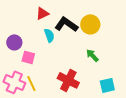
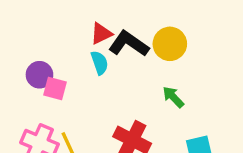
red triangle: (42, 13) -> (101, 34), moved
pink square: (28, 57) -> (55, 88), moved

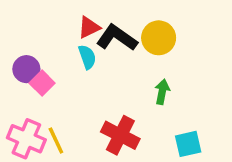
pink square: (55, 88) -> (42, 83), turned 30
green arrow: (173, 97) -> (162, 92), turned 55

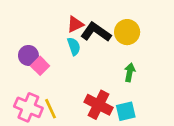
cyan square: (188, 144) -> (126, 111), moved

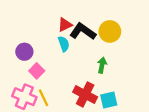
pink square: (40, 66) -> (37, 71), moved
green arrow: (130, 72) -> (102, 65), moved

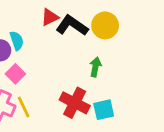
cyan semicircle: (64, 44) -> (17, 41), moved

